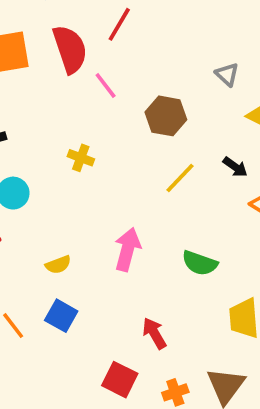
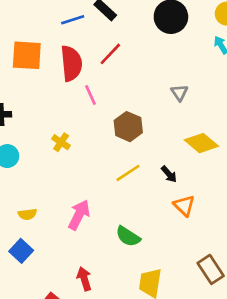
gray triangle: (227, 74) -> (179, 93), moved

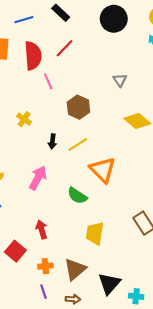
blue line: (73, 20) -> (24, 20), moved
black arrow: (169, 174) -> (52, 141), moved, turned 48
orange triangle: (184, 206) -> (103, 170), moved, size x1.5

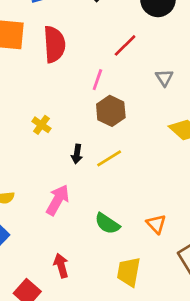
red line: (65, 48) -> (125, 45), moved
pink line: (48, 81) -> (97, 80), moved, turned 42
orange triangle: (103, 170) -> (156, 224), moved, size x0.6

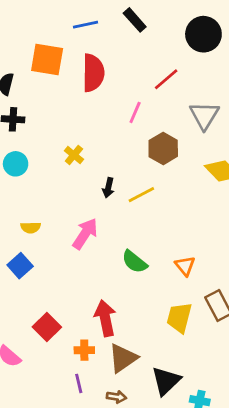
gray triangle: (164, 78) -> (204, 115), size x1.6
brown hexagon: (111, 111) -> (163, 148), moved
red arrow: (61, 266) -> (105, 318), moved, size x1.4
yellow trapezoid: (129, 272) -> (179, 318), moved

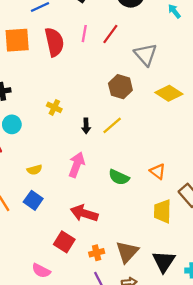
pink line: (135, 112) -> (84, 34), moved
red arrow: (105, 318) -> (84, 213), moved, turned -48

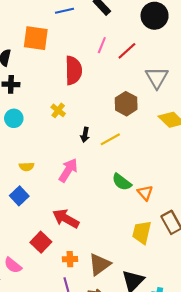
red semicircle: (54, 42) -> (73, 70), moved
green semicircle: (119, 177) -> (122, 182), moved

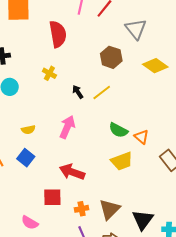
black arrow: (85, 135) -> (78, 92), turned 144
yellow trapezoid: (142, 232) -> (122, 161), moved, turned -115
red square: (41, 242) -> (52, 197), turned -36

